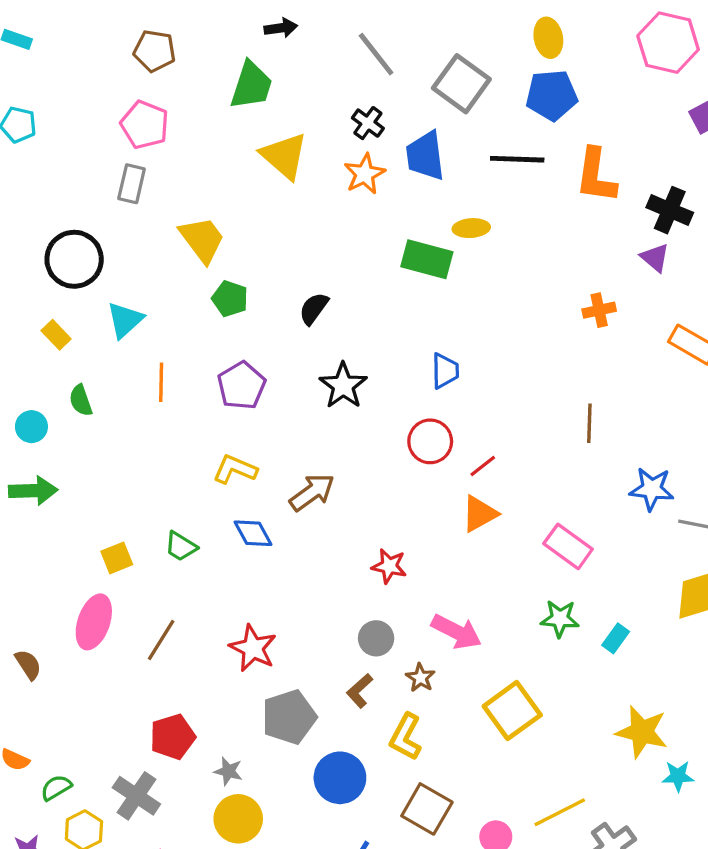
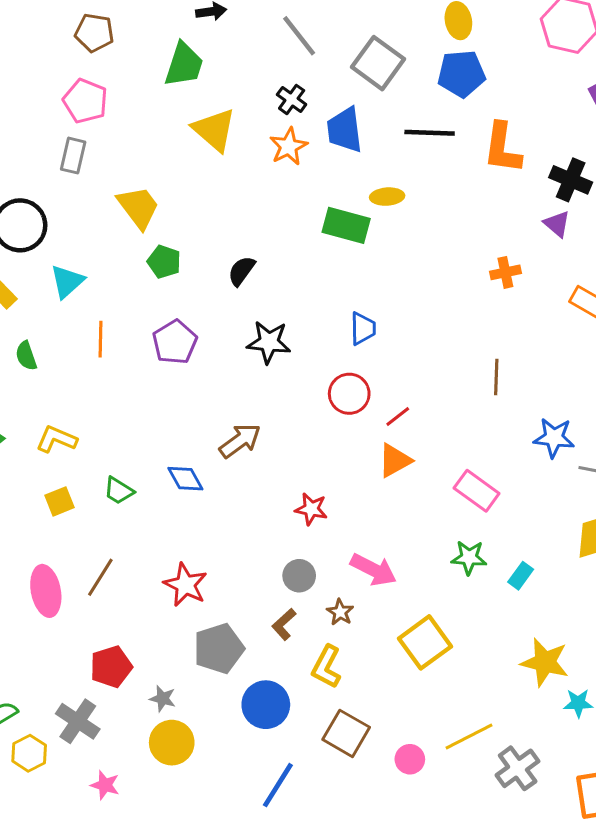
black star: (343, 386) -> (269, 342), turned -30
yellow L-shape: (235, 469) -> (56, 439), moved
pink ellipse: (94, 622) -> (46, 591), moved, turned -30

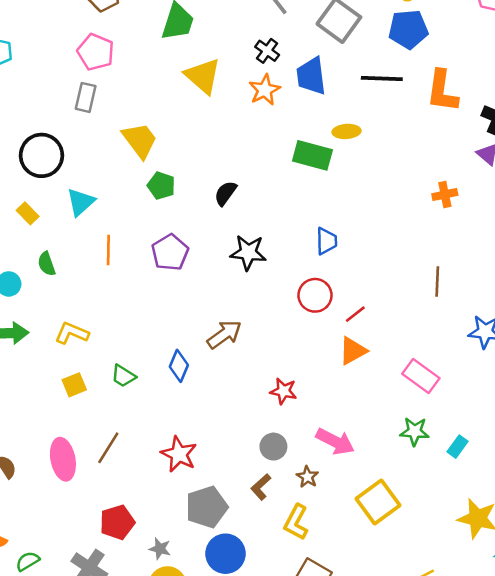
blue diamond: (185, 479) -> (179, 366), turned 52
blue circle: (266, 705) -> (226, 554), moved

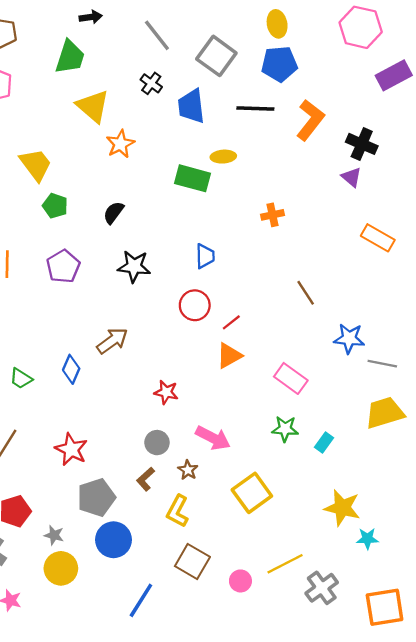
orange star: (265, 90) -> (120, 144), moved
orange L-shape: (442, 91) -> (310, 120), turned -150
orange cross: (445, 194) -> (273, 215), moved
brown line: (437, 281) -> (306, 293), turned -35

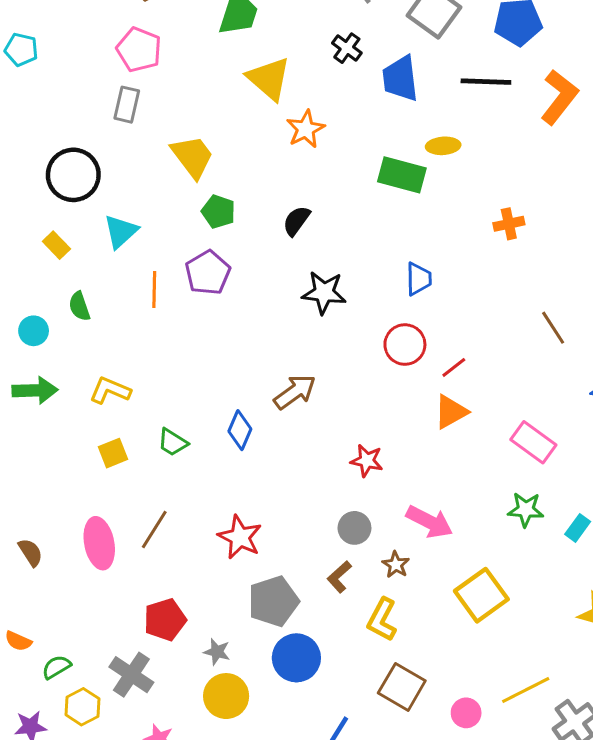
purple pentagon: (63, 266) -> (208, 273), moved

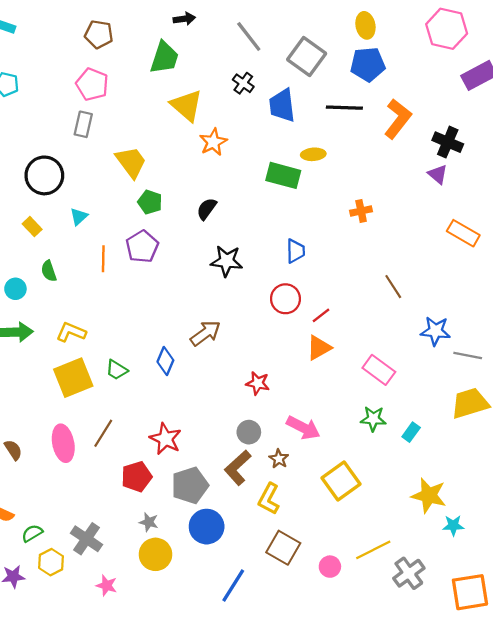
cyan triangle: (121, 231) -> (79, 217), size x0.7
yellow square: (113, 453) -> (73, 378), size x1.8
brown L-shape: (339, 577) -> (238, 468), size x1.5
red pentagon: (165, 620) -> (137, 477), moved

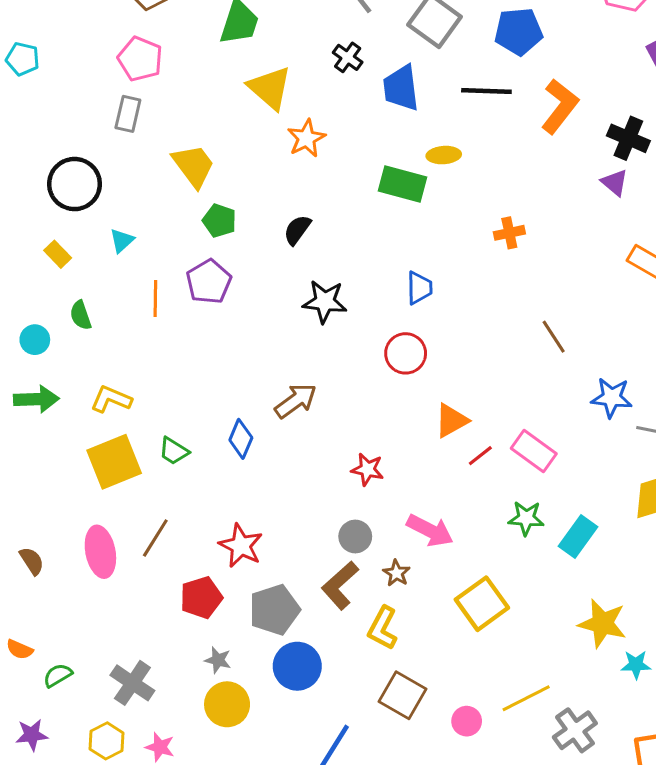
red line: (321, 315) -> (480, 456), moved
cyan rectangle: (411, 432) -> (578, 536), size x1.5
yellow hexagon: (51, 562) -> (107, 741), moved

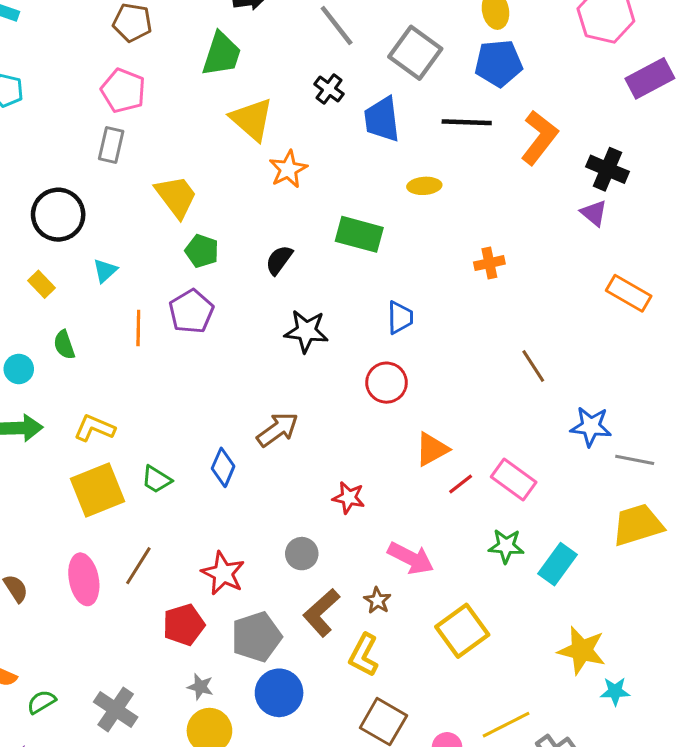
green rectangle: (403, 184) -> (359, 234), moved
gray circle: (355, 536) -> (302, 554), moved

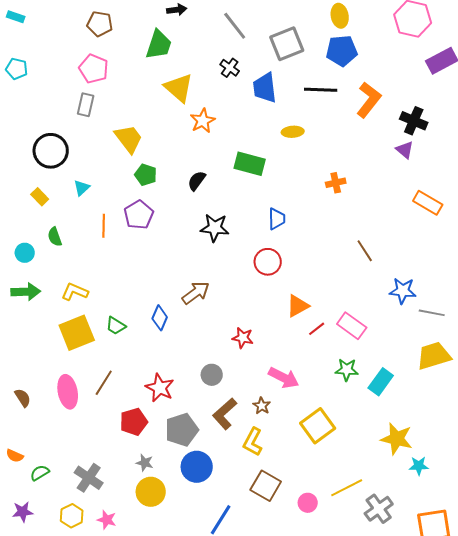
gray square: (415, 53) -> (287, 44), turned 32

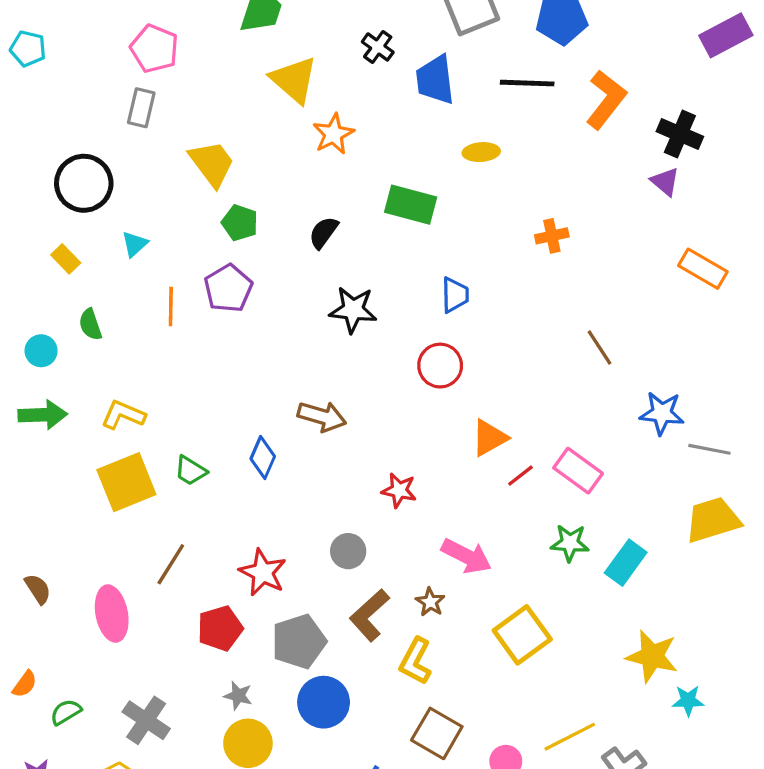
brown arrow: (196, 293) -> (322, 416), turned 52
pink ellipse: (68, 392) -> (112, 614), moved
orange semicircle: (15, 456) -> (25, 684), turned -78

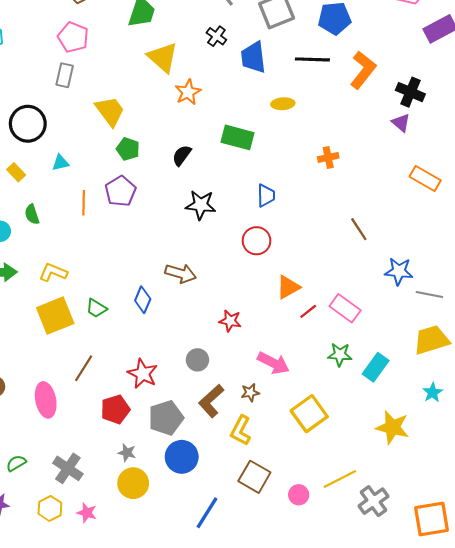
cyan triangle: (135, 244) -> (60, 163), turned 30
brown star: (430, 602) -> (250, 393), turned 30
cyan star: (688, 701) -> (433, 393), moved, turned -30

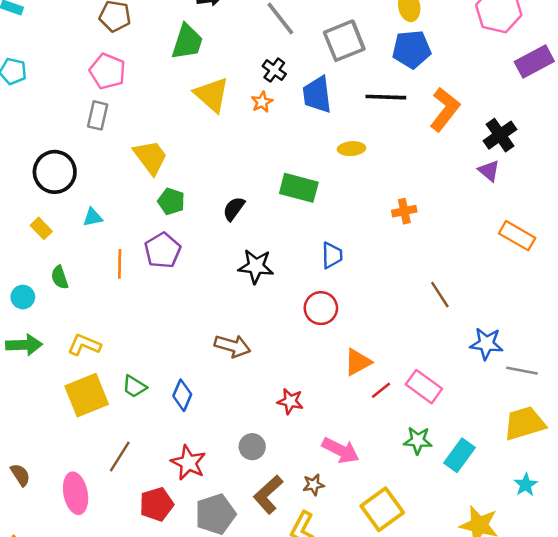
orange star: (188, 92) -> (262, 102), moved, size x0.7
black cross: (410, 92) -> (500, 135), turned 32
blue diamond: (143, 300) -> (182, 395), moved

